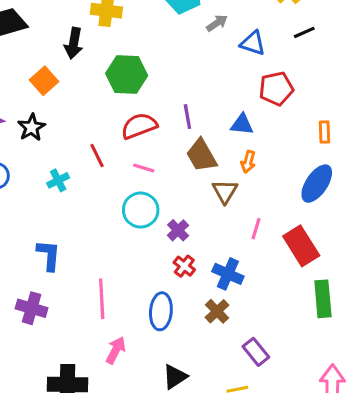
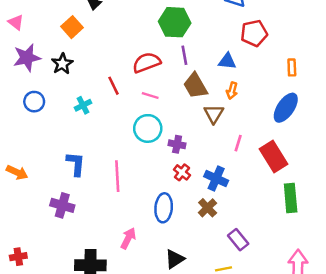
green hexagon: (127, 74) -> (175, 22), moved
purple cross: (178, 230) -> (177, 144), turned -35
pink line: (102, 299) -> (117, 176), moved

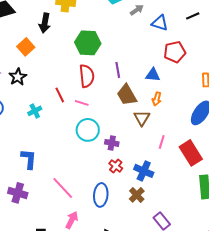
green hexagon: (175, 22) -> (88, 43), moved
red semicircle: (147, 63) -> (87, 76), turned 105
pink line: (150, 95) -> (82, 103), moved
pink line: (117, 176) -> (63, 188), moved, turned -40

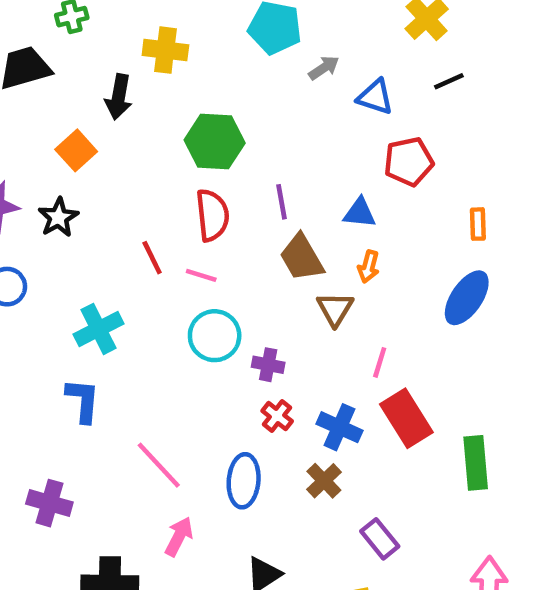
cyan cross: (35, 111) -> (99, 329), moved, size x1.5
red rectangle: (191, 153) -> (406, 418), moved
purple cross: (18, 193) -> (49, 503), moved

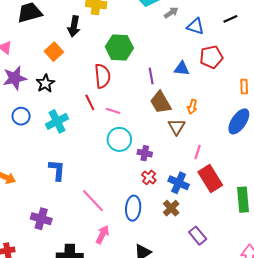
blue triangle: (360, 213) -> (182, 69), moved
red semicircle: (212, 215) -> (102, 76), moved
cyan cross: (99, 329) -> (57, 121), moved

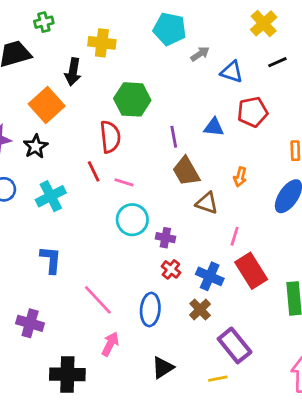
orange square: (54, 52) -> (47, 105), size x1.4
orange arrow: (192, 107) -> (240, 177), moved
brown triangle: (176, 127) -> (207, 203), turned -42
purple rectangle: (198, 236) -> (235, 345), size x1.4

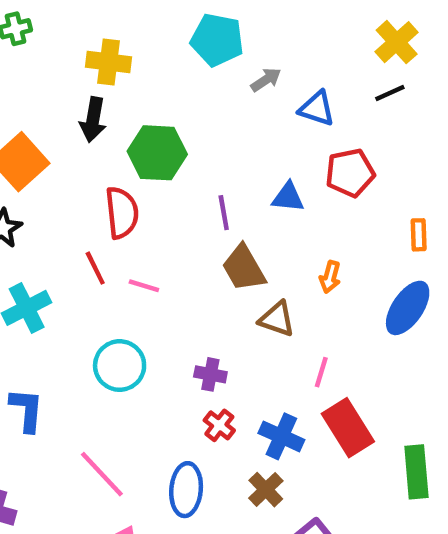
yellow cross: (264, 23) -> (397, 42), moved
black arrow: (73, 72) -> (93, 120), moved
cyan circle: (132, 220) -> (120, 366), moved

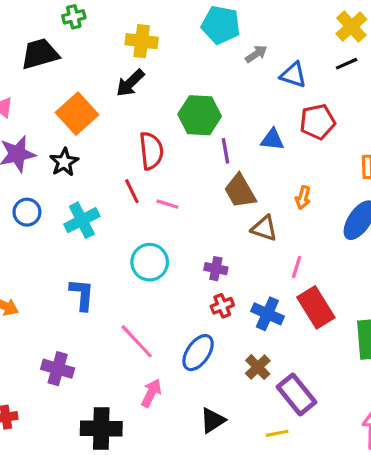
black arrow: (93, 120) -> (130, 83), turned 36
green hexagon: (157, 153) -> (200, 115), moved
red cross: (219, 425) -> (222, 306), turned 30
blue ellipse: (186, 490) -> (198, 353), turned 30
brown cross: (266, 490) -> (258, 367), moved

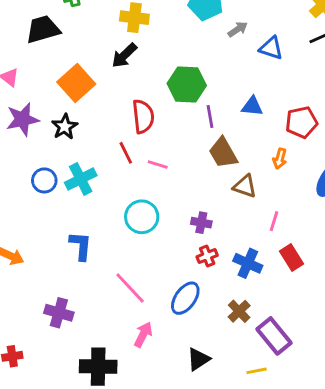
red pentagon: (318, 122) -> (302, 122), moved
blue circle: (27, 212) -> (44, 180), moved
red rectangle: (316, 307) -> (291, 257), size x0.7

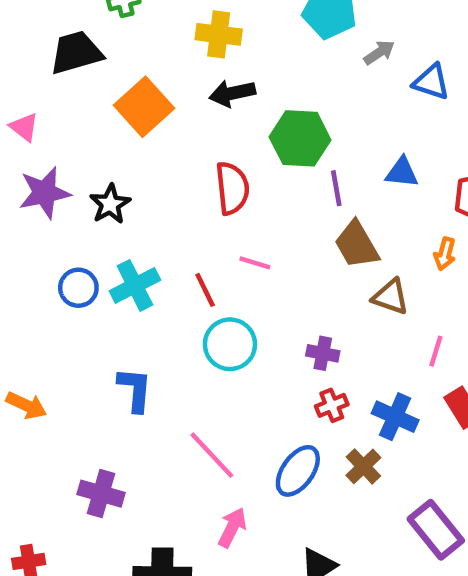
black arrow: (124, 55) -> (232, 93), moved, turned 32
orange square: (76, 83) -> (144, 107), moved
red line: (126, 153) -> (205, 290), moved
brown cross: (239, 311) -> (363, 466), moved

